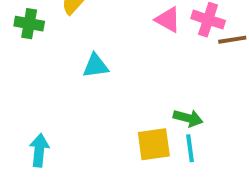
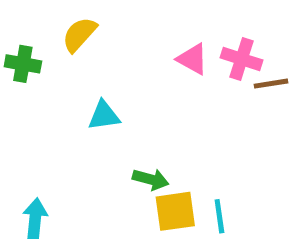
green arrow: (188, 118) -> (151, 179), moved

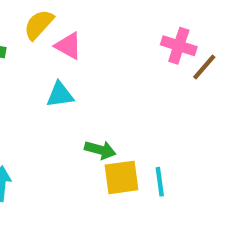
pink triangle: (192, 59) -> (68, 46), moved
brown line: (271, 84) -> (204, 67), turned -40

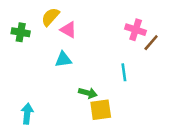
cyan line: (160, 182) -> (124, 72), moved

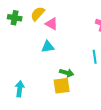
green cross: (21, 32) -> (15, 18), moved
yellow square: (101, 110) -> (62, 86), moved

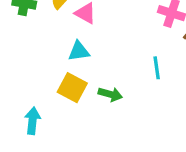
yellow square: (62, 86) -> (72, 88), moved, turned 36

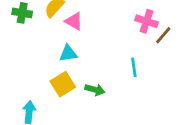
yellow square: (72, 88) -> (63, 84), turned 30

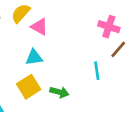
brown line: (163, 35) -> (118, 49), moved

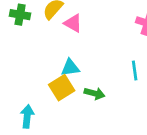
cyan triangle: (34, 57) -> (70, 68), moved

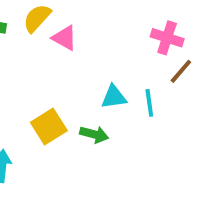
cyan triangle: (70, 68) -> (114, 97), moved

